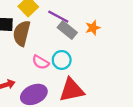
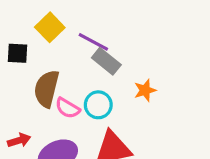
orange star: (93, 28) -> (145, 90), moved
brown semicircle: (22, 33) -> (47, 89), moved

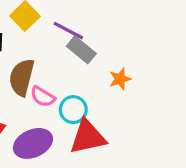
cyan circle: (98, 105) -> (73, 110), moved

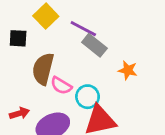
orange star: (120, 79) -> (128, 70), turned 30

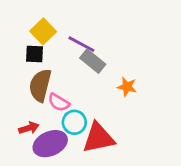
black square: (18, 38) -> (35, 54), moved
cyan circle: (88, 97) -> (74, 122), moved
red arrow: (19, 113) -> (29, 128), moved

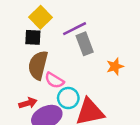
purple line: (81, 44) -> (75, 29), turned -55
gray rectangle: (93, 61) -> (85, 44), turned 30
orange star: (127, 87) -> (115, 66), turned -30

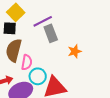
pink semicircle: (54, 80) -> (27, 62), turned -112

